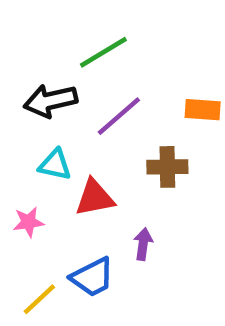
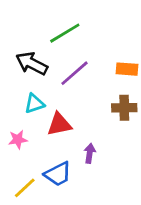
black arrow: (50, 101) -> (32, 63), turned 40
cyan triangle: (55, 165) -> (34, 104), turned -30
brown cross: (167, 167) -> (124, 108), moved

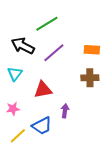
cyan triangle: (34, 104) -> (15, 74), moved, turned -35
pink star: (18, 139) -> (13, 109), moved

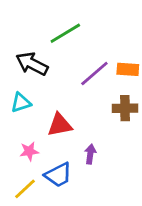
purple line: (54, 53) -> (94, 74), moved
cyan triangle: (15, 74) -> (21, 103), turned 35
pink star: (13, 109) -> (29, 151), moved

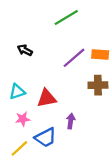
green line: (65, 33) -> (66, 17), moved
black arrow: (32, 64) -> (25, 50), size x0.6
cyan triangle: (21, 103) -> (17, 92), moved

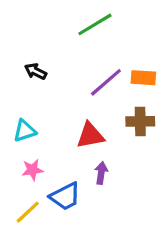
red triangle: (47, 98) -> (90, 135), moved

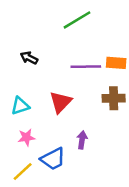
purple line: (106, 82) -> (86, 67), turned 40
red triangle: (90, 135) -> (61, 102), moved, turned -35

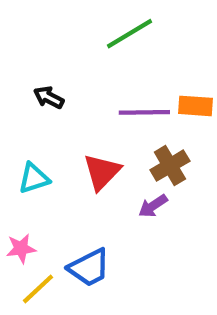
brown cross: (114, 98) -> (170, 166), moved, turned -30
pink star: (26, 137) -> (21, 248), moved
purple arrow: (82, 140) -> (153, 206), moved, turned -132

